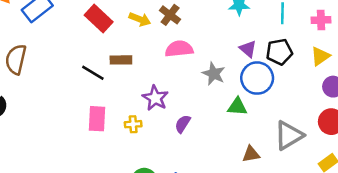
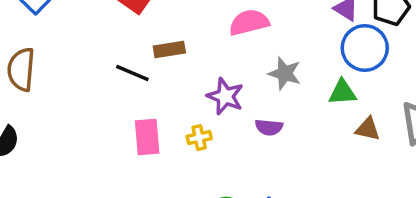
gray star: (214, 74) -> (285, 73), moved
purple semicircle: (183, 124) -> (269, 127), turned -108
brown triangle: (251, 154) -> (368, 129), moved, turned 30

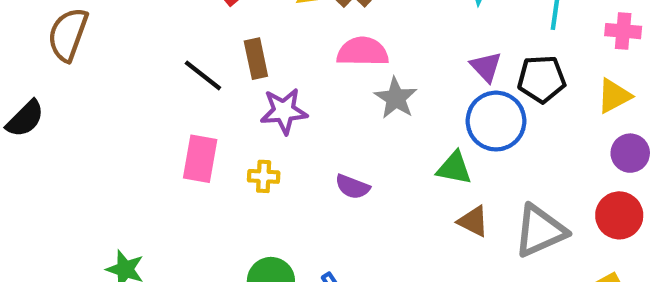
brown rectangle: (169, 49) -> (256, 59), turned 72
gray star: (285, 73) -> (396, 98), moved
purple star: (225, 96) -> (284, 111), moved, turned 30

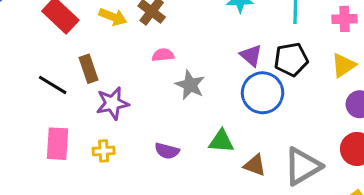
pink semicircle: (363, 52) -> (163, 55), size x0.6
green triangle: (454, 168) -> (221, 141), moved

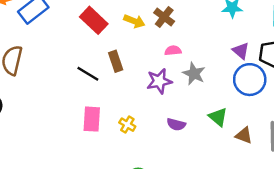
purple star: (112, 103) -> (159, 81), moved
green triangle: (221, 141) -> (218, 117), turned 36
yellow cross: (104, 151) -> (127, 125), turned 35

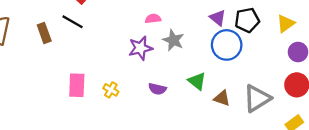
brown rectangle: (116, 61) -> (44, 33), moved
black line: (88, 74) -> (73, 22), moved

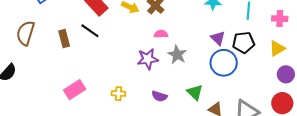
pink rectangle: (77, 85) -> (75, 90), moved, turned 50
yellow cross: (111, 90) -> (118, 94), turned -32

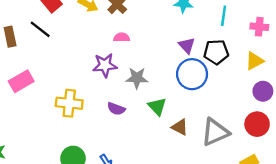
gray star: (177, 55) -> (137, 78), moved, turned -30
pink rectangle: (75, 90) -> (21, 81), moved
yellow cross: (118, 94) -> (69, 103), size x1.6

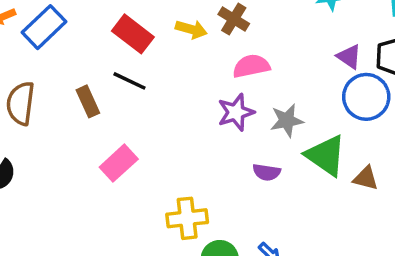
pink semicircle: (122, 37) -> (251, 66), size x1.5
yellow cross: (69, 103) -> (187, 218), moved
green triangle: (157, 106) -> (326, 155), size x1.5

